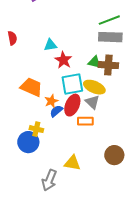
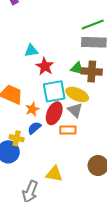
blue semicircle: (56, 111) -> (34, 128), moved

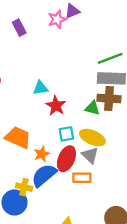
brown cross: (92, 71) -> (109, 99), moved
cyan square: (54, 91) -> (66, 134), size x0.6
blue semicircle: (34, 128) -> (44, 175), size x1.6

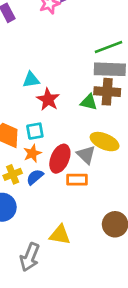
cyan square: (66, 134) -> (35, 131), moved
yellow ellipse: (92, 138) -> (105, 142), moved
blue semicircle: (44, 175) -> (35, 177), size x0.6
yellow cross: (24, 187) -> (13, 174), moved, turned -35

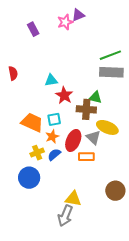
brown cross: (107, 92) -> (86, 109), moved
gray arrow: (30, 257) -> (65, 216), moved

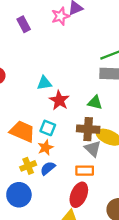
brown cross: (86, 109) -> (88, 129), moved
cyan square: (54, 119) -> (48, 128), turned 32
red ellipse: (73, 140) -> (79, 195), moved

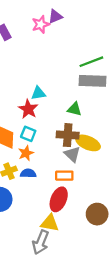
cyan triangle: (44, 83) -> (38, 93), moved
red star: (59, 100) -> (28, 109), moved
blue semicircle: (48, 168) -> (28, 173), turned 42

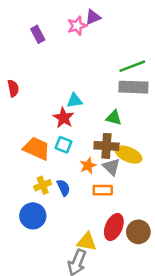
orange star: (26, 153) -> (88, 166), moved
blue semicircle: (28, 173) -> (64, 188), turned 63
red ellipse: (59, 199) -> (114, 227), moved

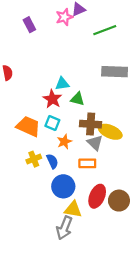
green line: (132, 66) -> (105, 30), moved
green triangle: (114, 118) -> (77, 99), moved
orange star: (88, 166) -> (64, 142), moved
blue circle: (33, 216) -> (63, 186), moved

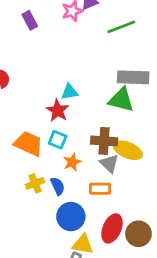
green triangle: (77, 99) -> (121, 100), moved, size x1.5

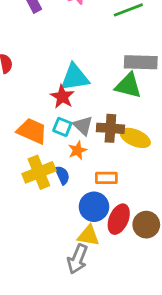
cyan triangle: (70, 92) -> (75, 77), size x1.6
gray triangle: (109, 163) -> (83, 126), moved
yellow cross: (35, 183) -> (39, 172), size x1.6
blue circle: (71, 217) -> (94, 207), moved

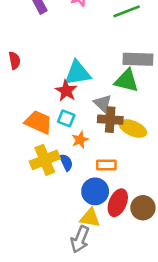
gray triangle: (83, 126) -> (103, 103), moved

